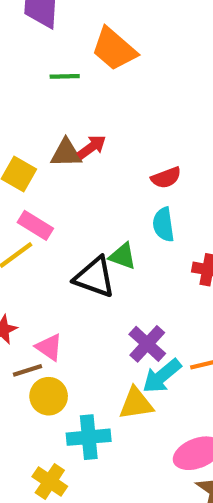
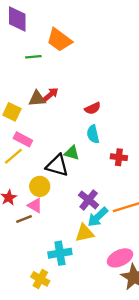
yellow circle: (49, 396) -> (40, 186), moved

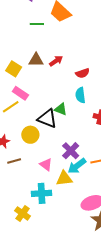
red arrow: (51, 94) -> (56, 61), moved
pink triangle: (35, 205) -> (46, 165), moved

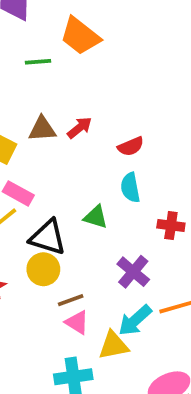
black triangle: (47, 119) -> (48, 237), moved
purple cross: (71, 151) -> (133, 272), moved
brown line: (14, 161) -> (71, 300), moved

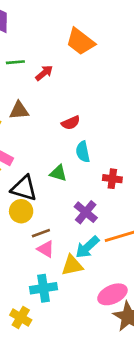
orange trapezoid: (80, 36) -> (80, 42), moved
red arrow: (80, 128) -> (44, 73), moved
red semicircle: (131, 146) -> (71, 123), moved

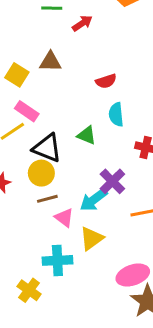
brown line: (41, 233) -> (47, 199), moved
cyan arrow: (87, 247) -> (94, 200), moved
yellow triangle: (72, 265) -> (91, 238), turned -30

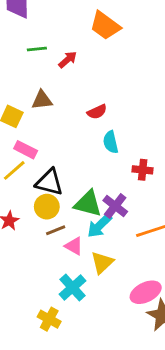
green triangle: (87, 135) -> (88, 204), moved, size x1.5
cyan cross: (57, 260) -> (73, 287), turned -32

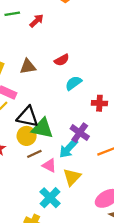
brown triangle: (42, 100) -> (28, 66), moved
cyan semicircle: (111, 142) -> (73, 83), turned 70
green triangle: (88, 204) -> (42, 128), moved

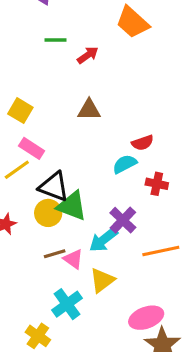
red semicircle: (62, 60) -> (143, 143), moved
brown triangle: (28, 66) -> (89, 110), moved
cyan semicircle: (73, 83) -> (125, 164), moved
brown line: (34, 154) -> (55, 254), moved

